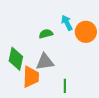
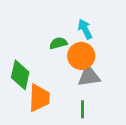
orange circle: (86, 32) -> (81, 56), moved
gray triangle: (45, 62) -> (89, 76), moved

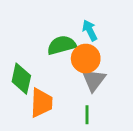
green semicircle: (58, 43) -> (62, 45), size x1.5
gray triangle: (89, 76) -> (94, 80), turned -45

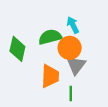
green diamond: (21, 79) -> (17, 49), moved
orange trapezoid: (41, 103) -> (50, 76), moved

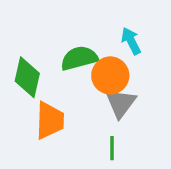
cyan arrow: (73, 25) -> (131, 41), moved
orange trapezoid: (50, 76) -> (50, 120), moved

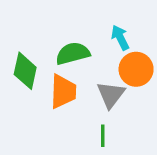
orange circle: (110, 75) -> (136, 69), moved
orange trapezoid: (50, 120) -> (63, 91), moved

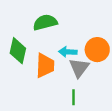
cyan arrow: (120, 38) -> (68, 52), moved, turned -60
green semicircle: (73, 53) -> (45, 22), moved

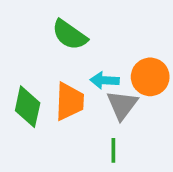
green semicircle: (45, 22) -> (70, 35), turned -130
green diamond: (18, 51) -> (28, 107), moved

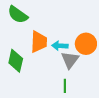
green semicircle: (70, 35) -> (18, 15), moved
orange trapezoid: (70, 101) -> (39, 42), moved

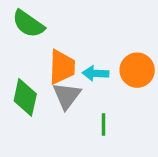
gray triangle: (70, 60) -> (67, 96), moved
green line: (65, 86) -> (104, 125), moved

